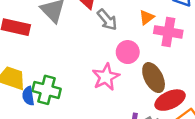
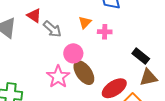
pink cross: (168, 32) -> (105, 32), size x0.6
brown ellipse: (154, 78) -> (84, 73), moved

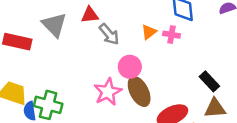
red triangle: (34, 15) -> (90, 15), turned -49
pink cross: (105, 32) -> (172, 35), moved

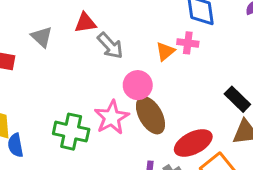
gray triangle: (54, 25) -> (42, 37), size x0.7
orange triangle: (149, 32) -> (165, 51), moved
green cross: (48, 105) -> (71, 132), moved

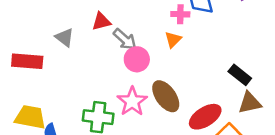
pink cross: (188, 43) -> (180, 14), moved
pink circle: (138, 85) -> (137, 59), moved

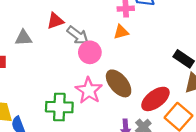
gray triangle: (65, 37) -> (23, 38), turned -36
orange triangle: (173, 40) -> (121, 32), turned 35

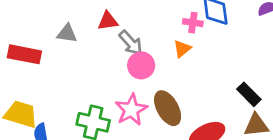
orange triangle: (121, 32) -> (182, 49), turned -35

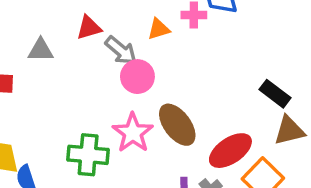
orange triangle: (182, 49) -> (159, 29), moved, turned 30

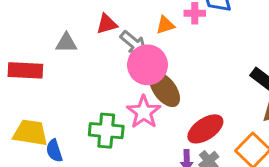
pink circle: (137, 77) -> (147, 65), size x1.4
brown ellipse: (177, 125) -> (165, 89), moved
red ellipse: (230, 151) -> (205, 129), moved

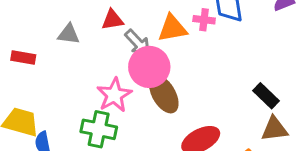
orange triangle: (165, 25) -> (172, 28), size x1.5
red rectangle: (25, 70) -> (23, 57), size x0.7
pink star: (144, 112) -> (114, 95), moved

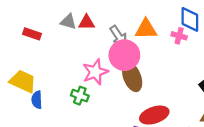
red triangle: (112, 20) -> (87, 22), moved
pink cross: (204, 20) -> (179, 36), moved
green cross: (99, 129) -> (80, 96), size x0.7

